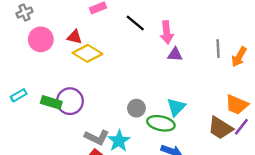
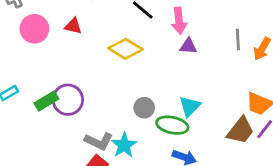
yellow diamond: (87, 53) -> (125, 49), moved
green rectangle: (51, 102) -> (46, 101), turned -48
brown trapezoid: (220, 128) -> (241, 130), turned -84

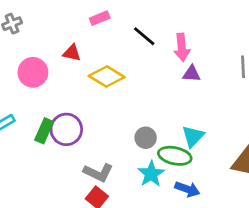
pink circle: (34, 29) -> (33, 72), moved
yellow diamond: (125, 49) -> (107, 77), moved
green rectangle: (46, 101) -> (44, 131), turned -35
cyan star: (124, 145) -> (151, 174), moved

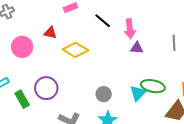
green rectangle: (44, 131) -> (22, 99), moved, turned -54
green ellipse: (175, 156) -> (153, 86), moved

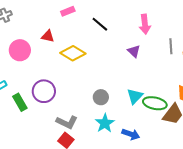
pink arrow: (130, 29) -> (145, 24), moved
purple triangle: (137, 48) -> (134, 51), turned 40
green ellipse: (153, 86) -> (155, 103), moved

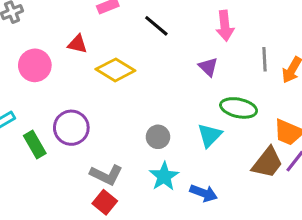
green ellipse: (155, 103) -> (239, 108), moved

